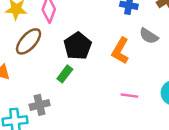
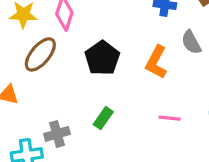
gray semicircle: (149, 36) -> (191, 42), turned 30
green rectangle: (65, 74) -> (103, 118), moved

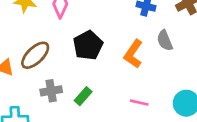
brown ellipse: (40, 54) -> (35, 55), moved
gray cross: (57, 134) -> (51, 91), moved

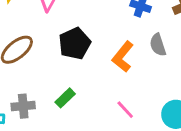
gray cross: (51, 91) -> (23, 106), moved
pink line: (139, 103) -> (125, 110), turned 30

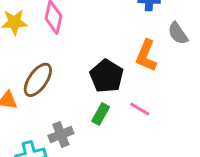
black pentagon: (75, 44) -> (107, 76), moved
pink line: (125, 110) -> (140, 109), moved

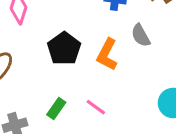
black pentagon: (107, 76) -> (64, 49), moved

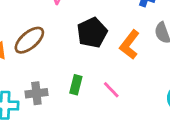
green rectangle: (56, 109) -> (76, 85), turned -30

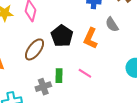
brown ellipse: (29, 40) -> (34, 49), moved
gray cross: (36, 93) -> (43, 87), moved

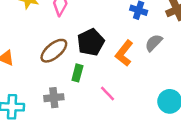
gray semicircle: (112, 24) -> (154, 43), turned 63
green rectangle: (59, 76) -> (77, 73), moved

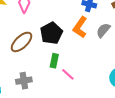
orange L-shape: (124, 53) -> (80, 27), moved
green rectangle: (77, 73) -> (54, 61), moved

